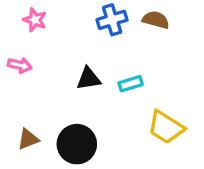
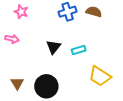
black triangle: (89, 79) -> (53, 47), turned -42
brown triangle: (28, 139) -> (17, 83), turned -40

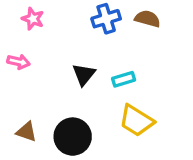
yellow trapezoid: (100, 76) -> (136, 121), moved
brown triangle: (17, 83) -> (26, 132), turned -40

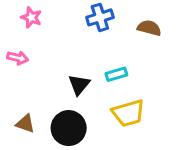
brown semicircle: (147, 19) -> (149, 28), moved
black triangle: (84, 74) -> (79, 85), moved
yellow trapezoid: (136, 121) -> (128, 113), turned -48

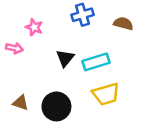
pink star: (31, 17) -> (34, 27), moved
cyan rectangle: (116, 74) -> (96, 62), size x1.5
black triangle: (79, 85) -> (65, 58), moved

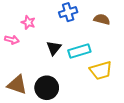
yellow trapezoid: (106, 94) -> (101, 70), moved
brown triangle: (21, 103) -> (17, 85), size x1.5

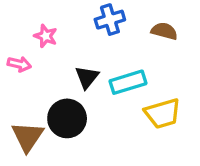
brown triangle: (17, 85) -> (28, 137), turned 45
black circle: (47, 88) -> (67, 118), moved

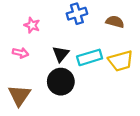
pink arrow: (19, 64) -> (20, 53), moved
yellow trapezoid: (163, 113) -> (121, 61), moved
black circle: (67, 118) -> (61, 82), moved

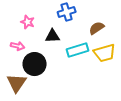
brown semicircle: (115, 22) -> (97, 28), moved, turned -49
black triangle: (61, 54) -> (53, 36), moved, turned 49
black circle: (61, 82) -> (35, 64), moved

